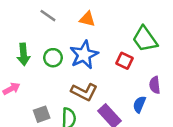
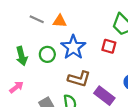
orange triangle: (87, 19) -> (60, 21), moved

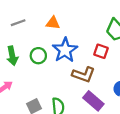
gray line: (37, 19) -> (18, 23), moved, turned -48
brown L-shape: (79, 79) -> (83, 75), moved

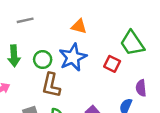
orange triangle: (53, 23) -> (79, 26), moved
brown L-shape: (83, 75) -> (51, 85), moved, turned 75

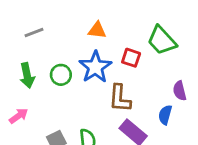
red square: (112, 64) -> (131, 58), moved
brown L-shape: (51, 85) -> (120, 98), moved

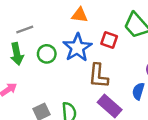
gray line: (34, 32) -> (25, 30), moved

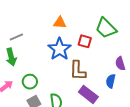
green circle: (47, 54) -> (30, 82), moved

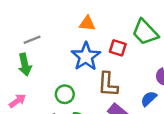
blue semicircle: (111, 81) -> (149, 99), turned 32
green circle: (30, 82) -> (65, 94), moved

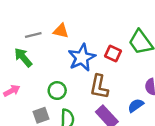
orange triangle: (87, 23) -> (61, 31), moved
green arrow: (25, 65) -> (23, 58), turned 144

